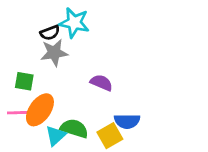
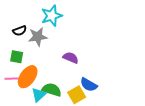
cyan star: (74, 23) -> (52, 16), turned -30
black semicircle: (50, 33) -> (20, 31), moved
blue semicircle: (127, 121) -> (89, 85), turned 30

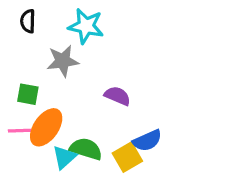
cyan star: (52, 16) -> (86, 26), turned 30
black semicircle: (20, 31) -> (28, 21), moved, turned 112
blue semicircle: (89, 85) -> (147, 141), turned -54

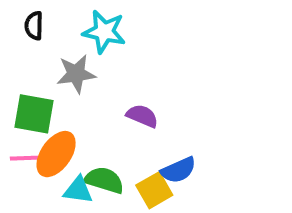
green square: (28, 94) -> (34, 114), size x1.5
cyan triangle: (64, 157) -> (78, 190), turned 50

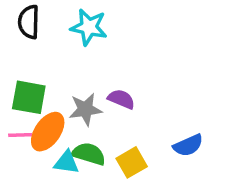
black semicircle: (34, 26) -> (29, 22), size x1.4
gray star: (76, 74) -> (85, 109), moved
blue semicircle: (178, 170) -> (188, 145), moved

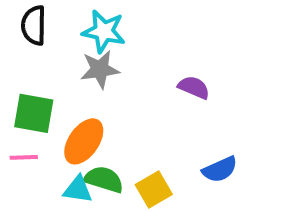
purple semicircle: (121, 99) -> (194, 87), moved
gray star: (85, 109) -> (100, 69), moved
orange ellipse: (48, 132) -> (84, 141), moved

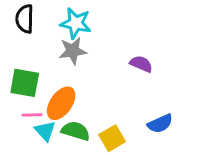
pink line: (24, 157) -> (32, 115), moved
cyan triangle: (78, 189) -> (45, 131), moved, turned 40

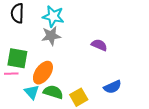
pink line: (32, 115) -> (11, 74), moved

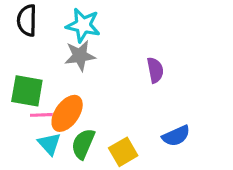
purple semicircle: (99, 45) -> (155, 70), turned 56
pink line: (11, 74) -> (41, 115), moved
green semicircle: (53, 92) -> (83, 144), turned -84

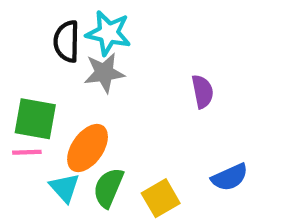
black semicircle: (27, 20) -> (67, 41), moved
pink line: (41, 115) -> (27, 152), moved

